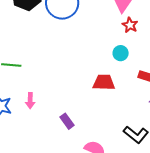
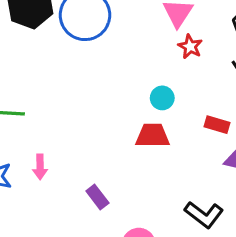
cyan circle: (121, 53) -> (162, 98), moved

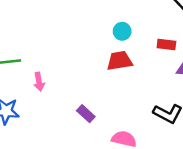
pink arrow: (40, 167) -> (39, 82), moved

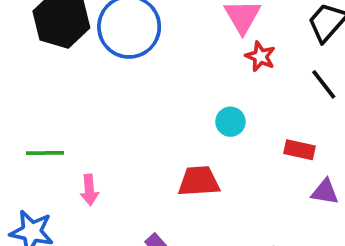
red trapezoid: (120, 61) -> (199, 181), moved

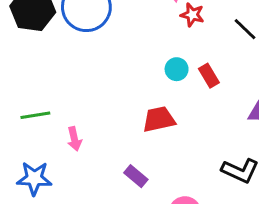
red rectangle: (300, 150) -> (209, 76), moved, turned 55

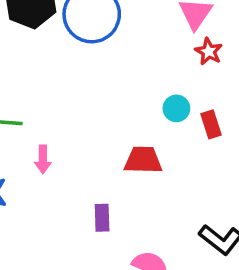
purple rectangle: (136, 176) -> (102, 218), turned 35

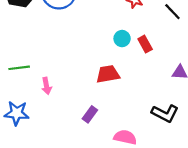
purple rectangle: (102, 218) -> (90, 114), turned 49

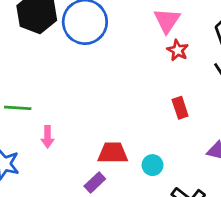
cyan circle: (122, 39) -> (153, 165), moved
red trapezoid: (108, 74) -> (113, 153), moved

